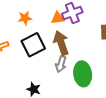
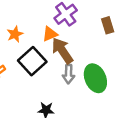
orange triangle: (58, 18) -> (50, 34), moved

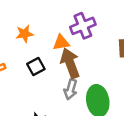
black square: (32, 61) -> (36, 67), size x0.6

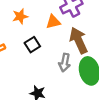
brown arrow: (70, 63) -> (79, 40), moved

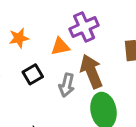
gray arrow: (65, 63) -> (67, 85), moved

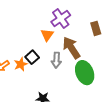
orange star: (19, 38) -> (21, 64), moved
orange triangle: (60, 47) -> (47, 35), turned -32

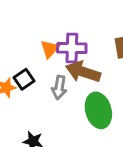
purple cross: (61, 19) -> (72, 48), moved, turned 30
brown arrow: (71, 48) -> (83, 72), turned -45

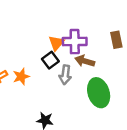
brown arrow: (83, 72) -> (85, 61), size x0.7
black square: (24, 79) -> (50, 60), moved

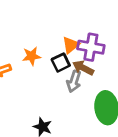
brown arrow: (85, 61) -> (83, 68), moved
orange star: (21, 77) -> (32, 56), moved

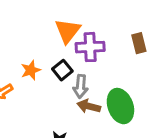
orange triangle: (71, 45) -> (68, 31), moved, size x1.4
brown arrow: (83, 68) -> (89, 106), moved

